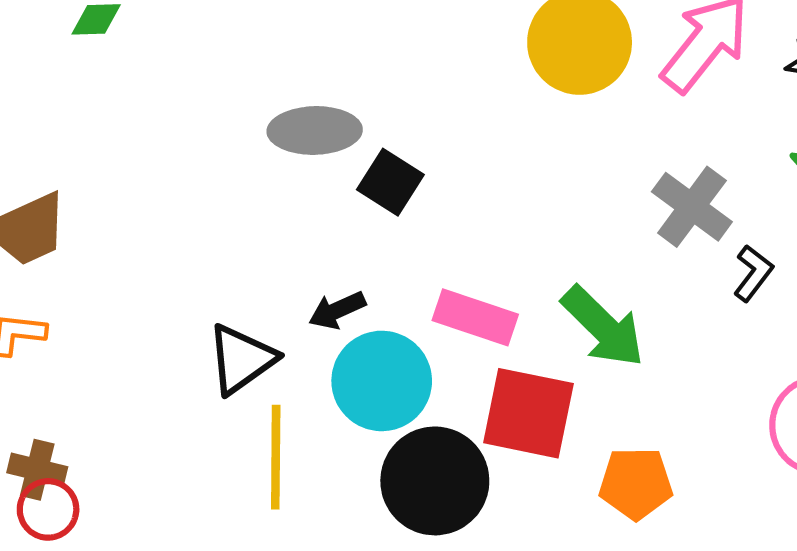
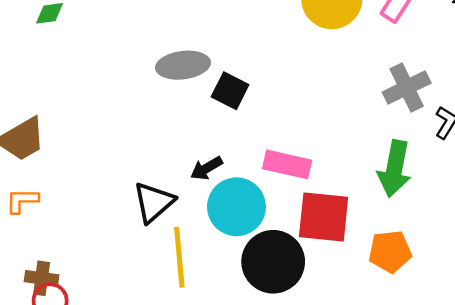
gray cross: (692, 207) -> (407, 88), turned 33
green arrow: (603, 327) -> (395, 169), moved, turned 62

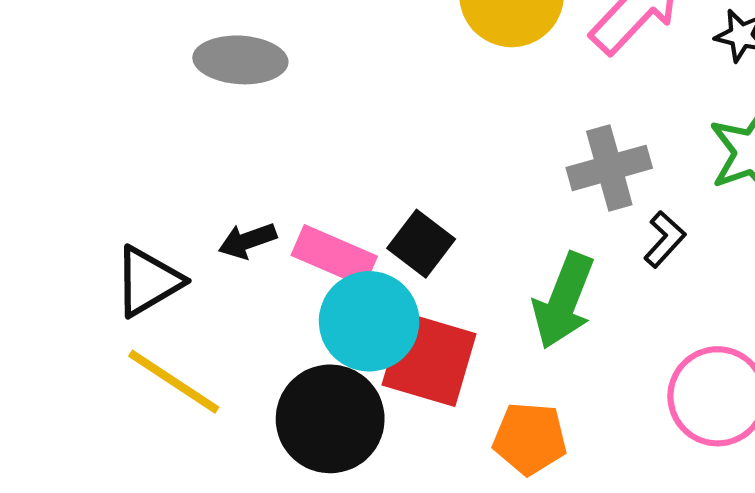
black square: (230, 91) -> (421, 244), moved
pink rectangle: (287, 164) -> (334, 256), moved
cyan circle: (236, 207) -> (369, 321), moved
yellow line: (179, 257) -> (174, 382), turned -62

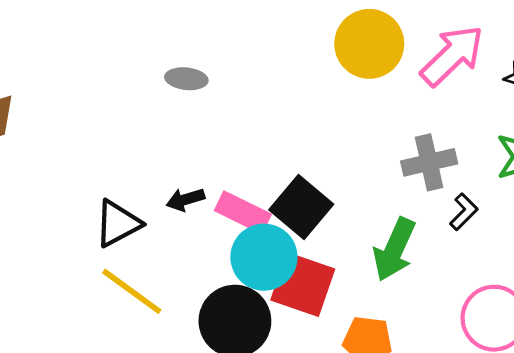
gray ellipse: (240, 60) -> (186, 79), size x0.7
black square: (421, 244) -> (301, 207), size x1.4

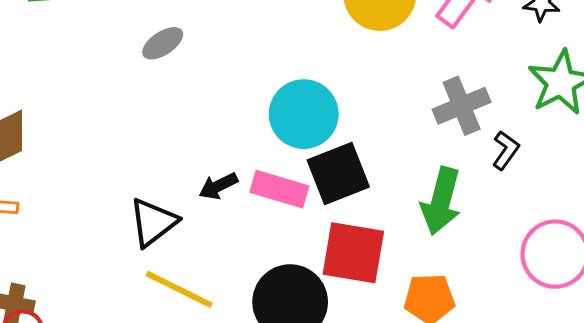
gray ellipse: (186, 79) -> (163, 43), moved, turned -30
black square: (301, 207) -> (338, 174), turned 38
cyan circle: (264, 257) -> (304, 114), moved

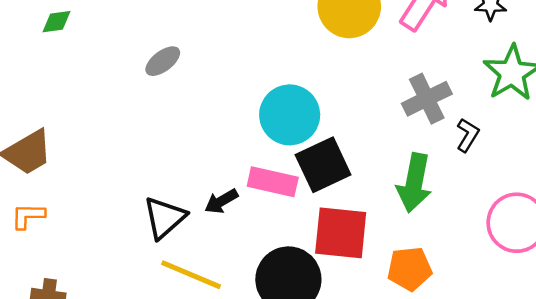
black arrow: (218, 186) -> (221, 201), moved

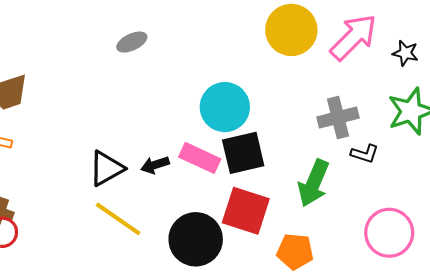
black L-shape: (468, 135) -> (365, 154), turned 64

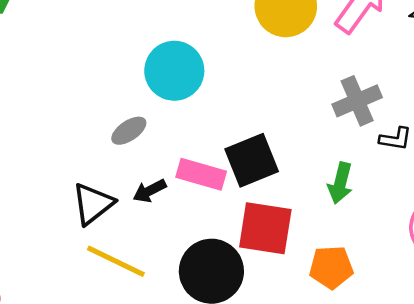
gray ellipse: (132, 42) -> (129, 131), moved
cyan circle: (225, 107) -> (174, 71), moved
green arrow: (314, 183) -> (340, 183), size x0.7

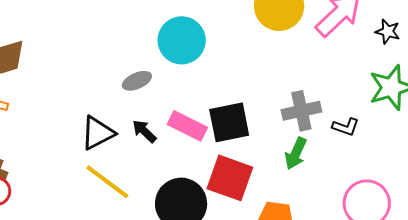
gray cross: (357, 101) -> (301, 111), moved
black arrow: (150, 191) -> (144, 131), turned 60

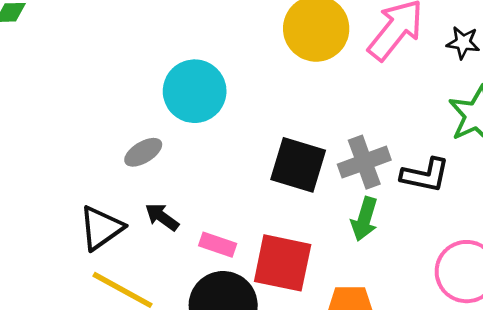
black square: (229, 122) -> (298, 165), moved, turned 36
pink rectangle: (187, 126) -> (218, 245), moved, size x0.7
black L-shape: (346, 127) -> (425, 175), size x1.4

